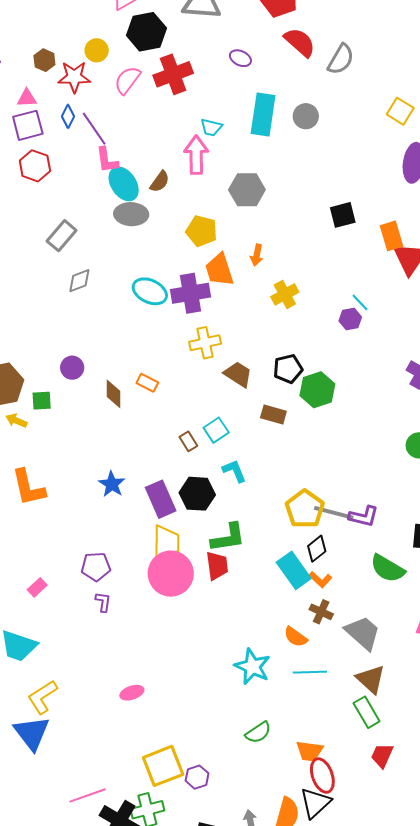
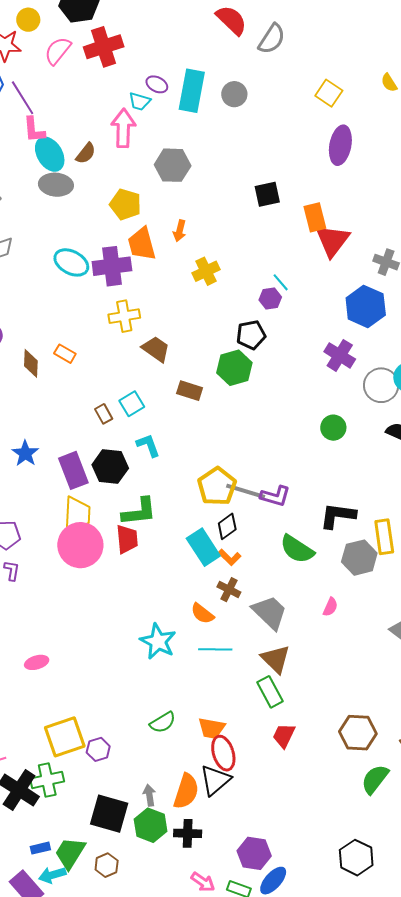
purple ellipse: (240, 58) -> (157, 84), moved
black pentagon: (288, 369) -> (251, 335), moved
green semicircle: (258, 732) -> (163, 722), moved

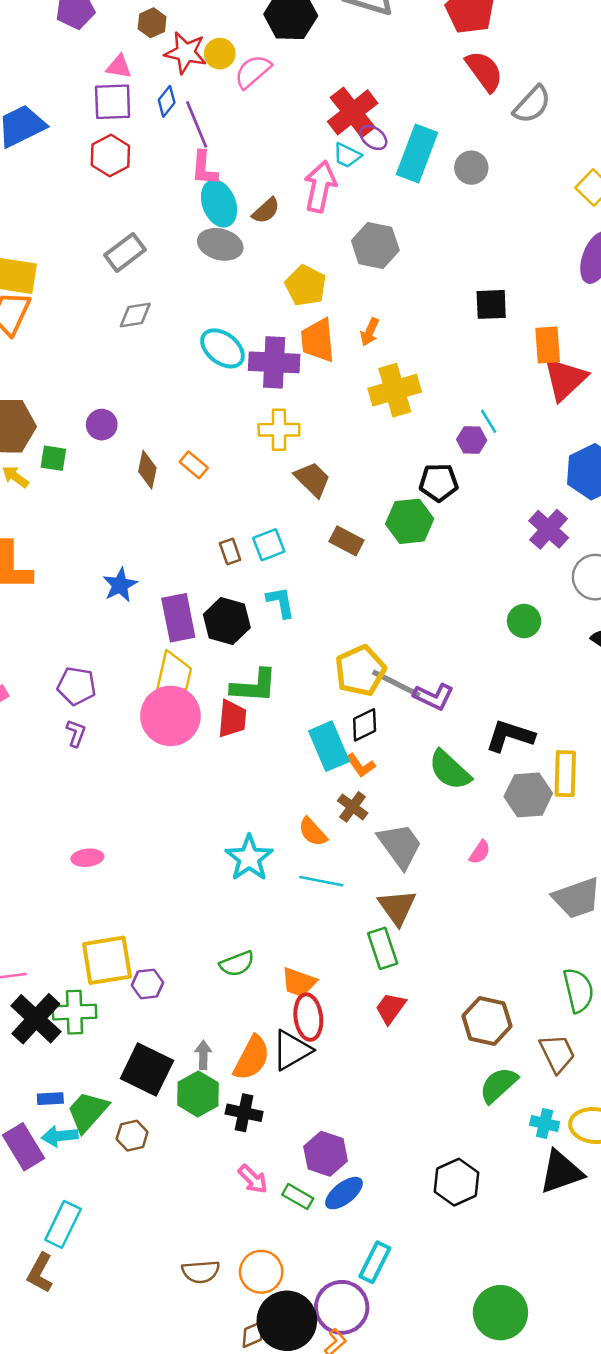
yellow circle: (28, 20) -> (220, 54), moved
red cross: (104, 47) -> (353, 112), moved, turned -30
yellow cross: (206, 271) -> (395, 390), size x1.4

